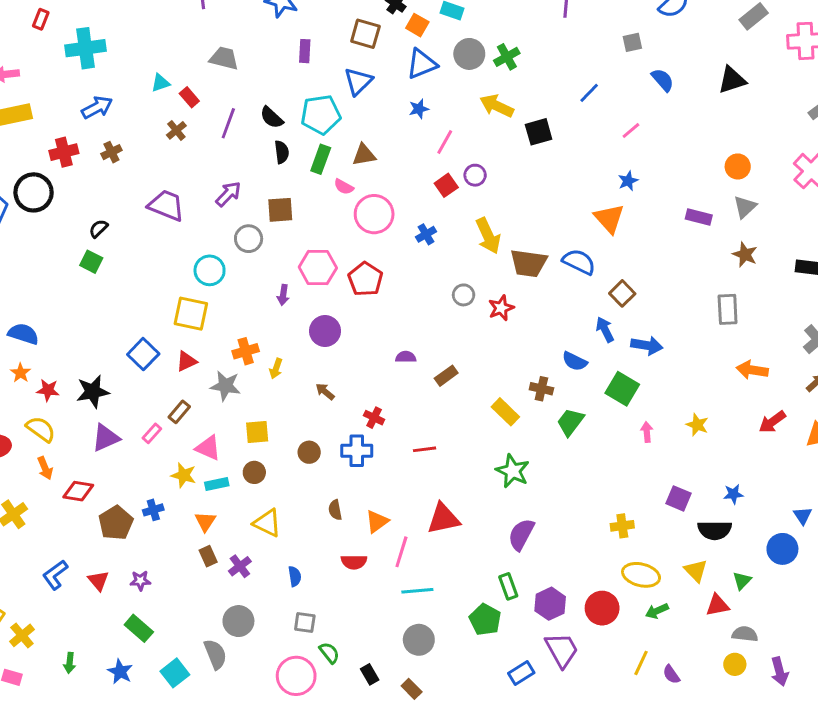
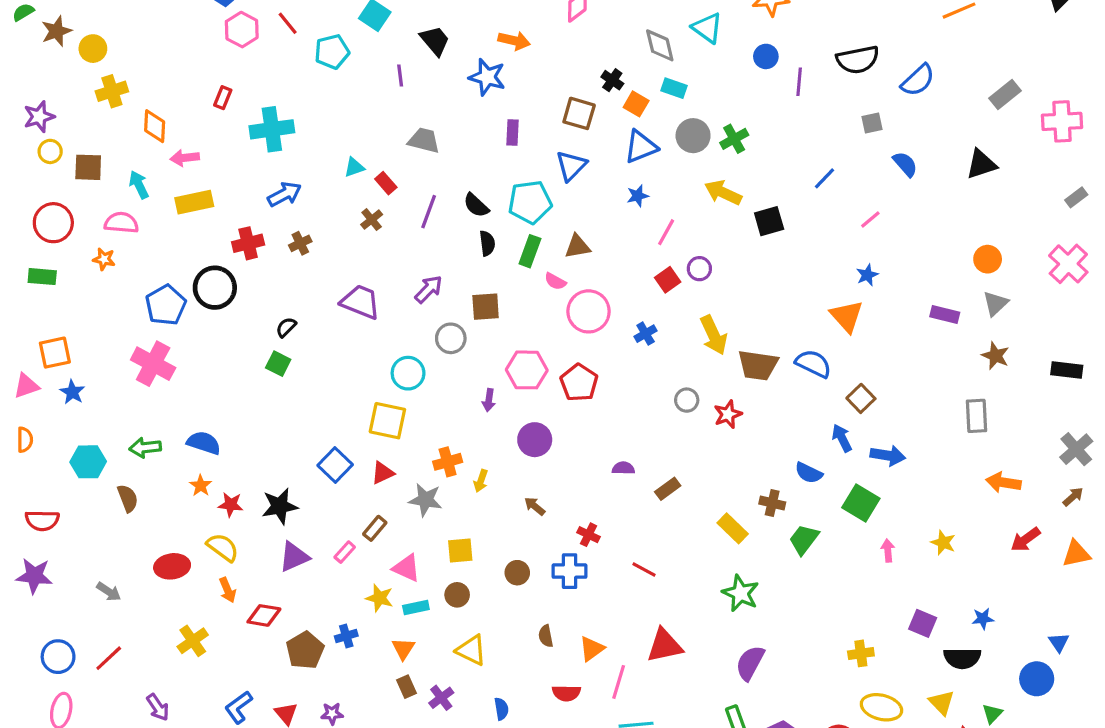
red line: (425, 449) -> (644, 570), turned 35

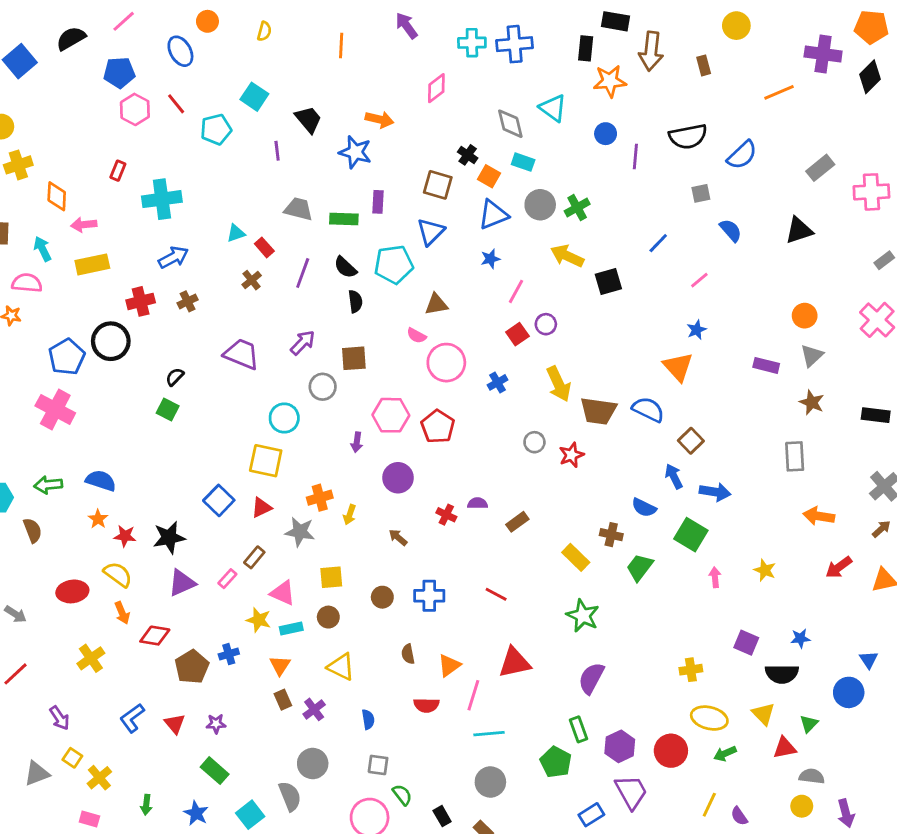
green rectangle: (530, 251) -> (344, 219), moved, turned 72
red cross: (589, 535) -> (446, 515), moved

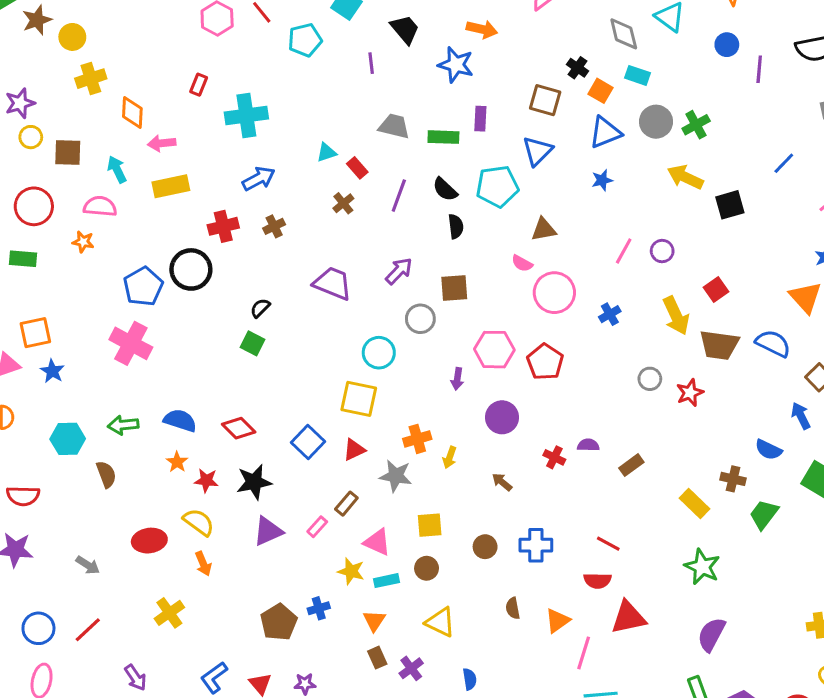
pink line: (516, 291) -> (624, 251), moved
red square: (517, 334) -> (716, 290), moved
red diamond: (155, 636) -> (239, 428), moved, turned 36
red semicircle: (426, 705) -> (597, 581), moved

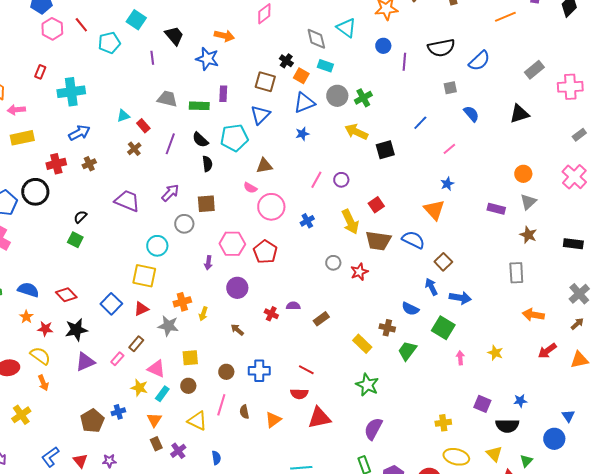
cyan rectangle: (386, 581) -> (162, 394), turned -42
pink line: (584, 653) -> (221, 405), moved

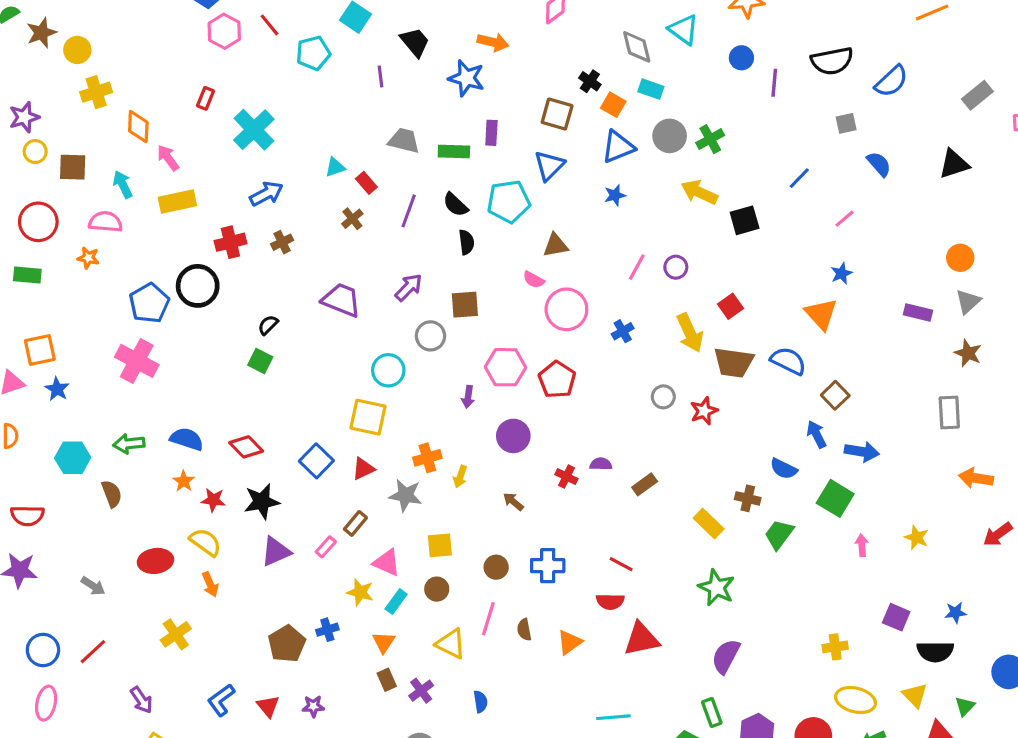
cyan cross: (71, 92) -> (254, 130), turned -36
pink arrow: (16, 110) -> (168, 158), turned 60

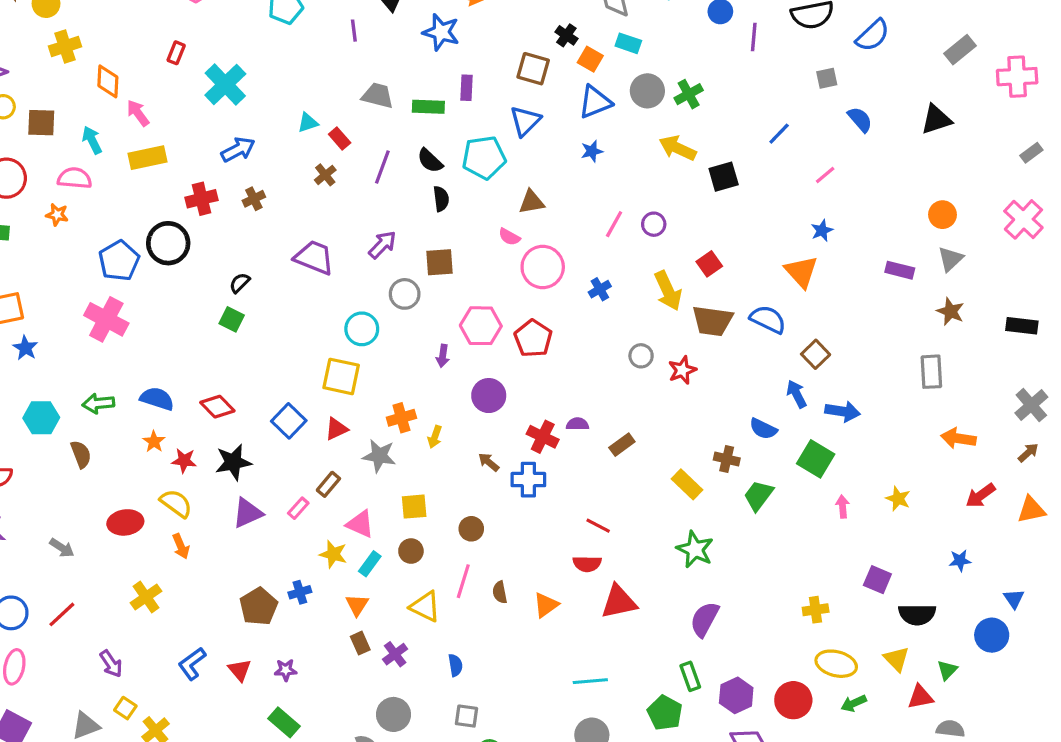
red cross: (566, 477) -> (543, 437), size x1.4
blue cross: (548, 566) -> (528, 480), moved
blue star: (956, 612) -> (960, 561), moved

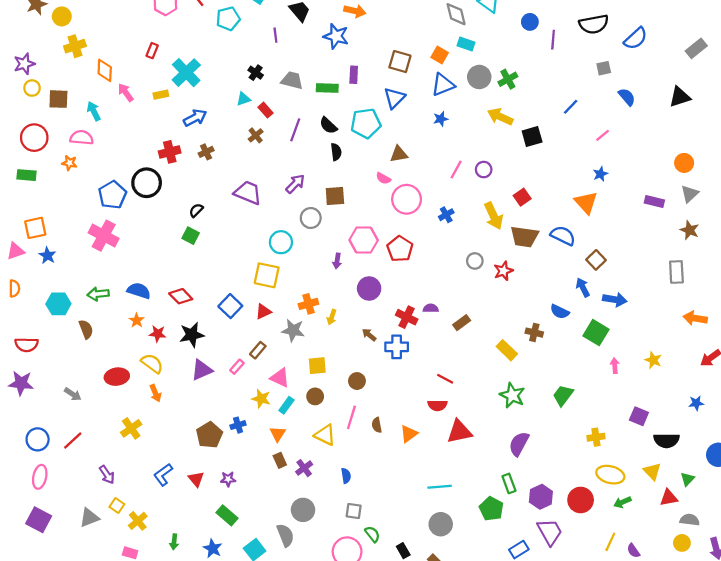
black cross: (566, 35) -> (256, 73), moved
yellow rectangle: (148, 158) -> (161, 95), moved, size x0.6
green trapezoid: (758, 495) -> (563, 395), moved

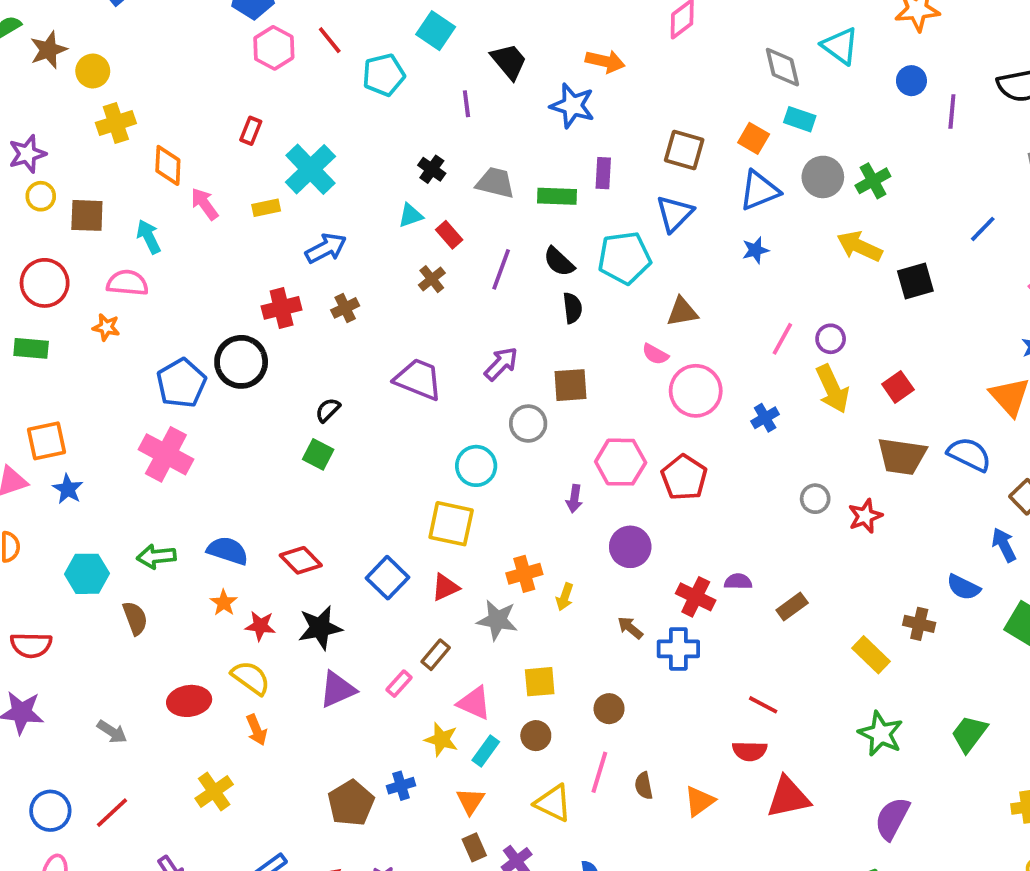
yellow arrow: (494, 216) -> (832, 389), moved

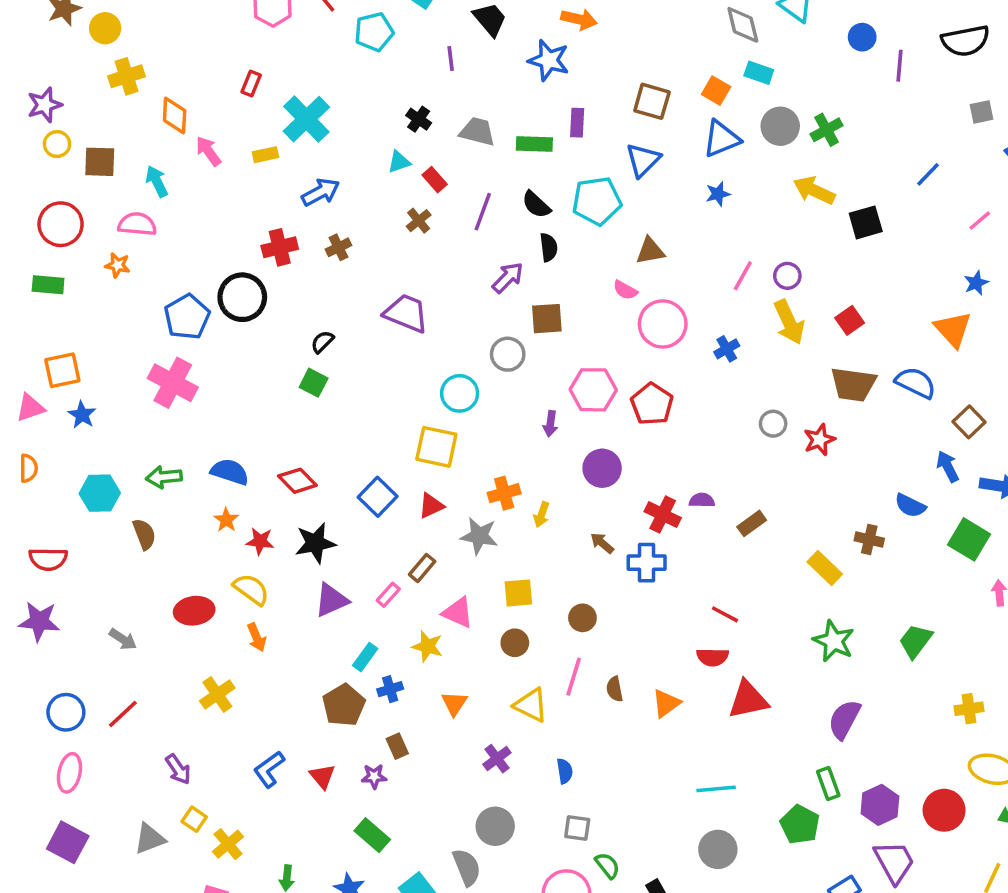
purple arrow: (501, 364) -> (508, 278), moved
cyan rectangle: (486, 751) -> (365, 657), moved
brown rectangle: (474, 847) -> (397, 746), moved

